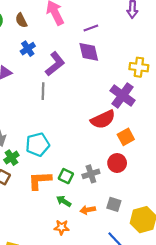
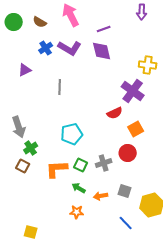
brown semicircle: (21, 20) -> (40, 22), turned -32
purple L-shape: (55, 64) -> (70, 48), moved, turned 70
red semicircle: (103, 119) -> (115, 113), size x0.7
cyan pentagon: (38, 144) -> (72, 134), moved

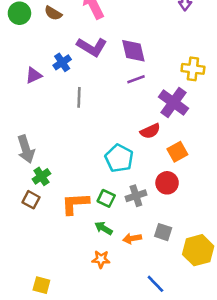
purple line: (104, 29) -> (136, 79), moved
blue cross: (46, 48) -> (62, 62), moved
cyan pentagon: (72, 134) -> (119, 158), moved, turned -30
blue line: (126, 223) -> (155, 284), moved

